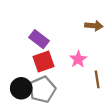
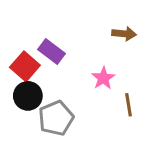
red square: (44, 61) -> (25, 66), moved, turned -30
black circle: (21, 88) -> (28, 96), moved

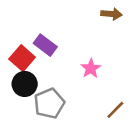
brown arrow: (124, 34) -> (111, 14), moved
brown line: (129, 105) -> (115, 110), moved, turned 54

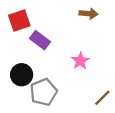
brown arrow: (111, 14) -> (88, 14), moved
red square: (22, 58) -> (19, 21), moved, turned 30

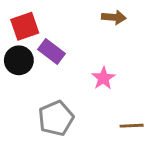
black circle: (22, 75) -> (19, 60), moved
brown line: (102, 98) -> (132, 126), turned 42

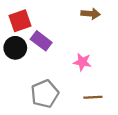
pink star: (103, 78) -> (82, 62), turned -30
brown line: (132, 126) -> (93, 97), moved

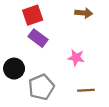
red square: (20, 21) -> (33, 15), moved
black circle: (15, 48) -> (14, 69), moved

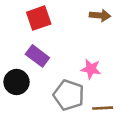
purple rectangle: (38, 38) -> (37, 56), moved
gray pentagon: (41, 87) -> (69, 95), moved, turned -30

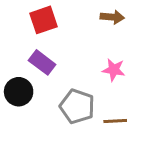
pink star: (91, 69) -> (114, 70), moved

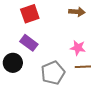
gray pentagon: (77, 106) -> (53, 73), turned 30
brown line: (115, 121) -> (83, 67), moved

